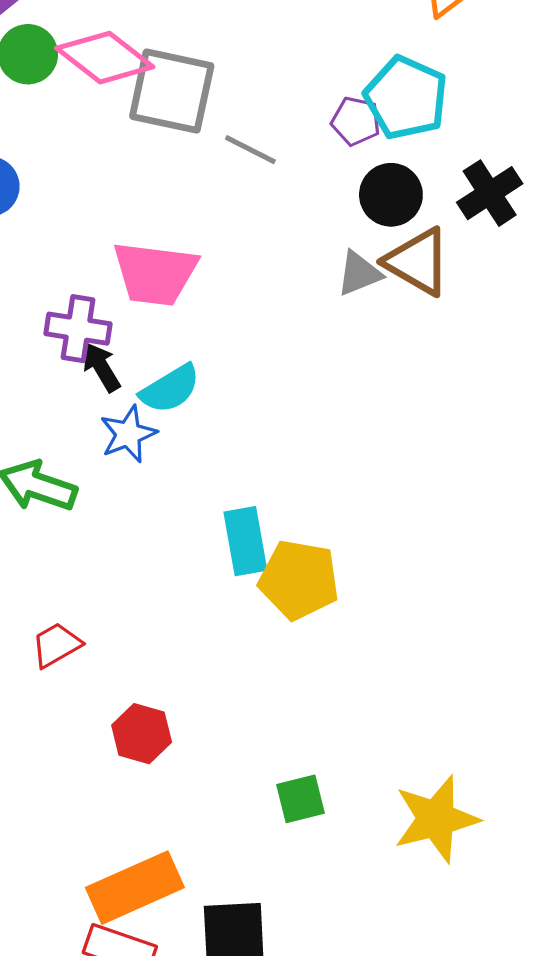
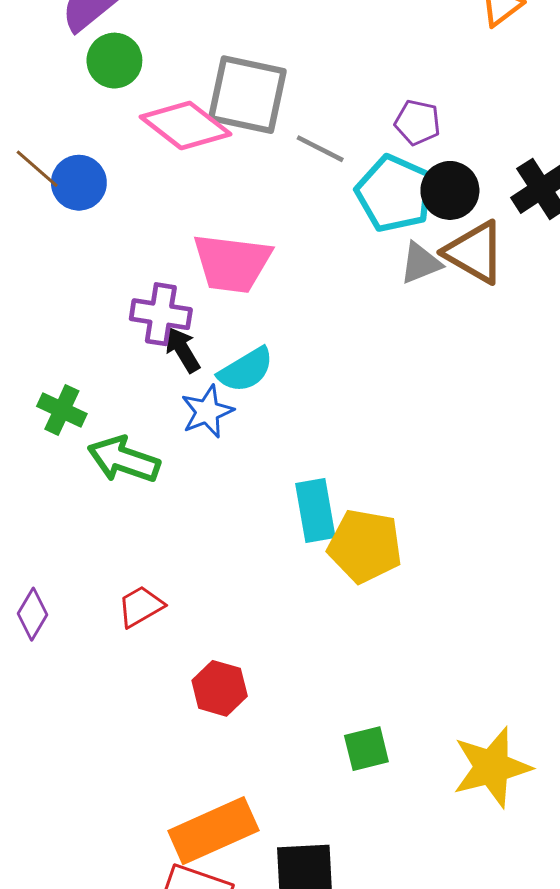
pink diamond: (105, 58) -> (186, 126), moved
cyan pentagon: (406, 98) -> (394, 194), moved

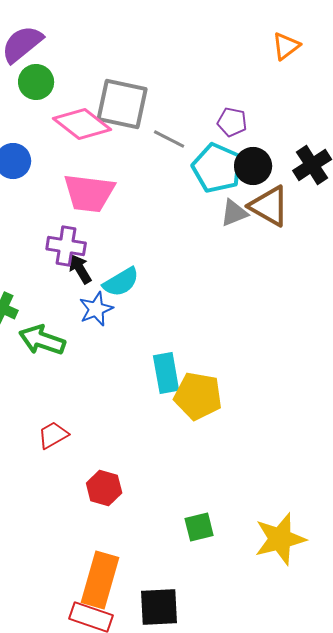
pink trapezoid: (232, 263) -> (89, 193), moved
orange rectangle: (213, 831) -> (100, 580), turned -50

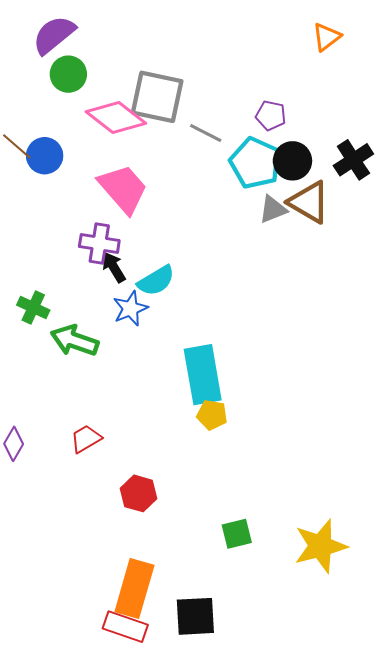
pink trapezoid: (89, 193) -> (123, 189), turned -138
cyan rectangle: (166, 373) -> (203, 375), size x1.4
yellow pentagon: (198, 396) -> (212, 415), moved, size x0.6

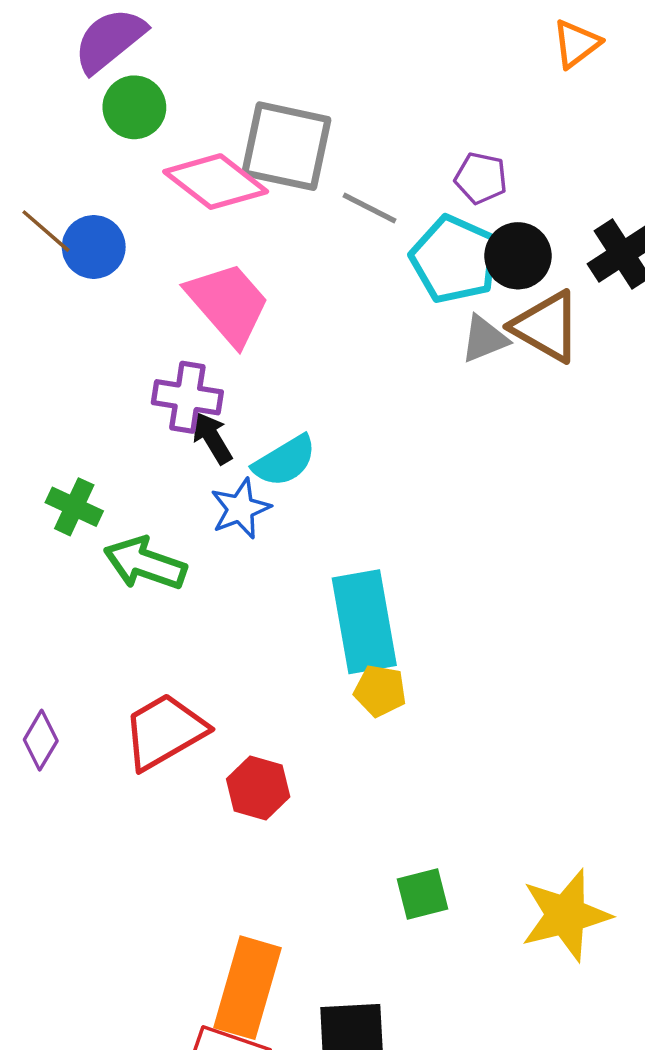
red trapezoid: (86, 439) -> (164, 731), size x1.6
red hexagon: (139, 493) -> (258, 788), moved

